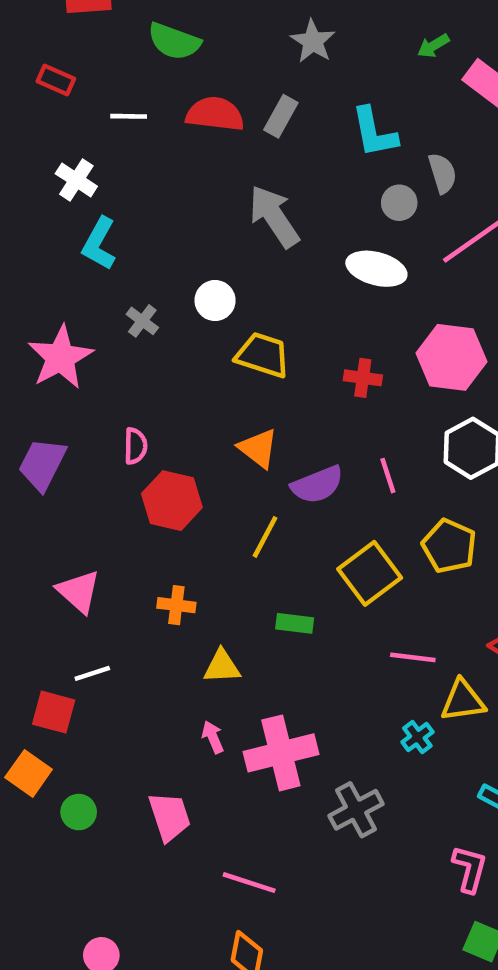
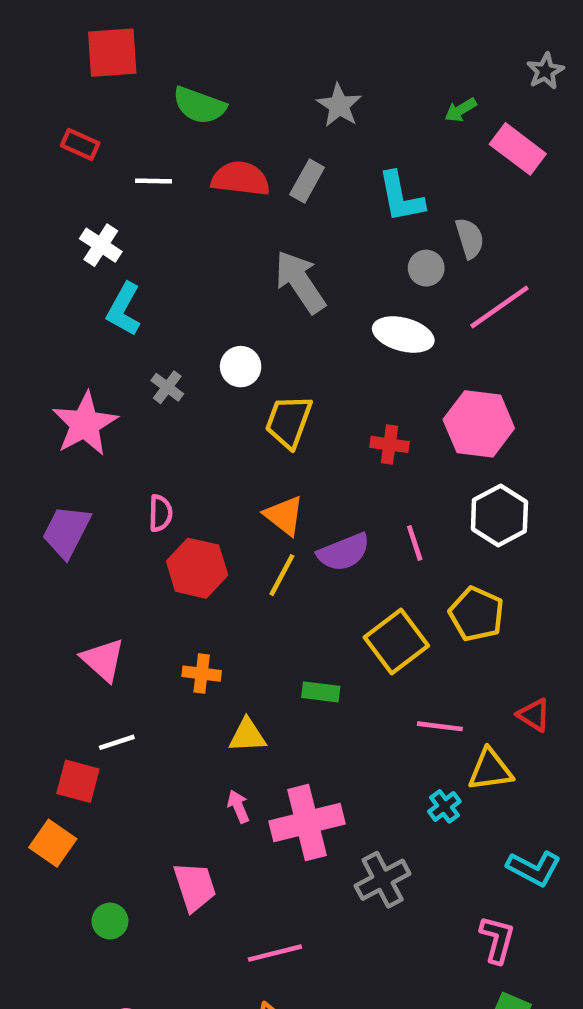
yellow trapezoid: (263, 355) -> (289, 422), turned -88
yellow line: (265, 537) -> (282, 575), moved
green circle: (79, 812) -> (110, 921), moved
pink line: (249, 883) -> (275, 953), turned -32

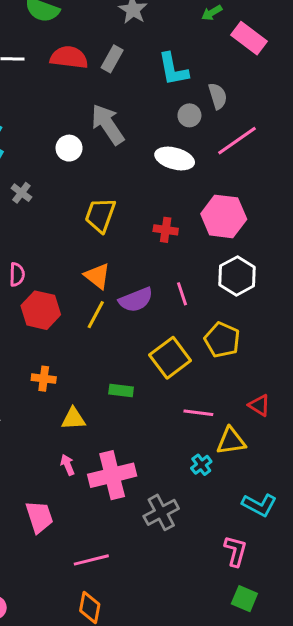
white circle: (241, 367) -> (69, 148), moved

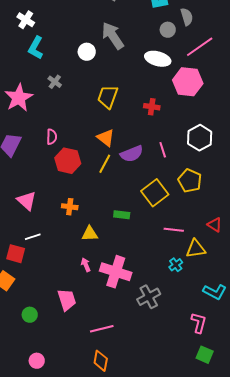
pink hexagon: (224, 216) -> (188, 82), moved
pink cross: (112, 475) -> (116, 272), turned 32

